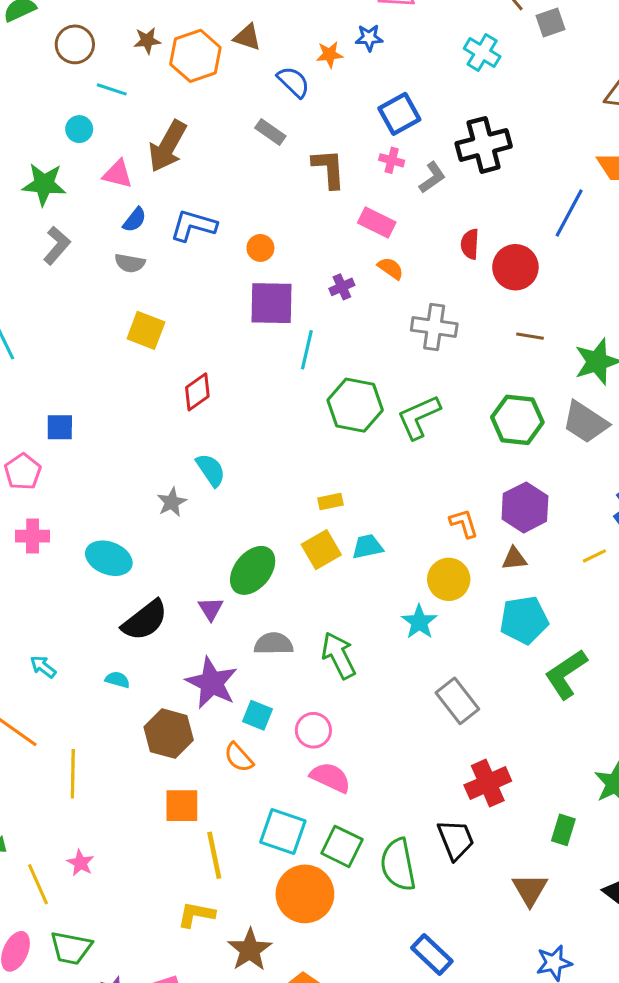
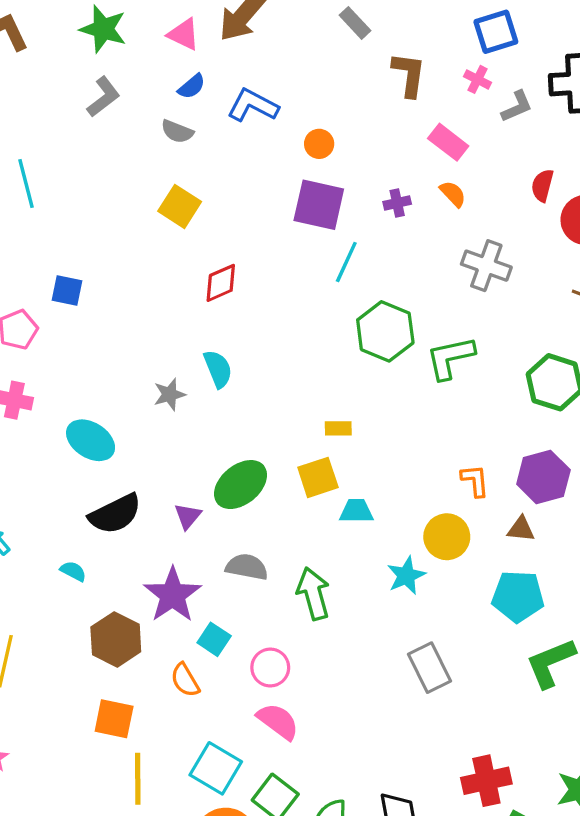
cyan trapezoid: (367, 547) -> (356, 511), moved
red cross: (488, 783) -> (486, 781), moved

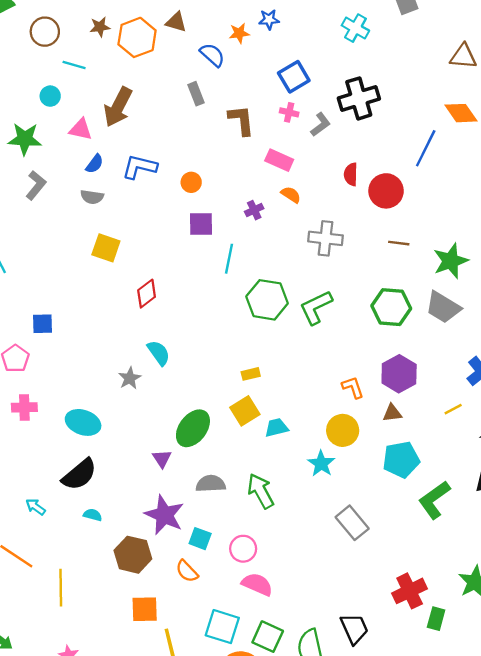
gray rectangle: (355, 23) -> (196, 94), turned 35
purple square: (319, 205) -> (201, 224), size x0.7
black semicircle: (115, 514) -> (79, 474), moved

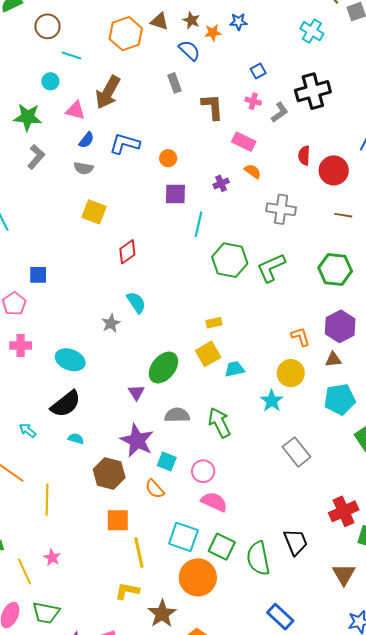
brown star: (100, 27) -> (191, 20), moved, turned 30
blue square: (294, 77) -> (258, 71), size x0.6

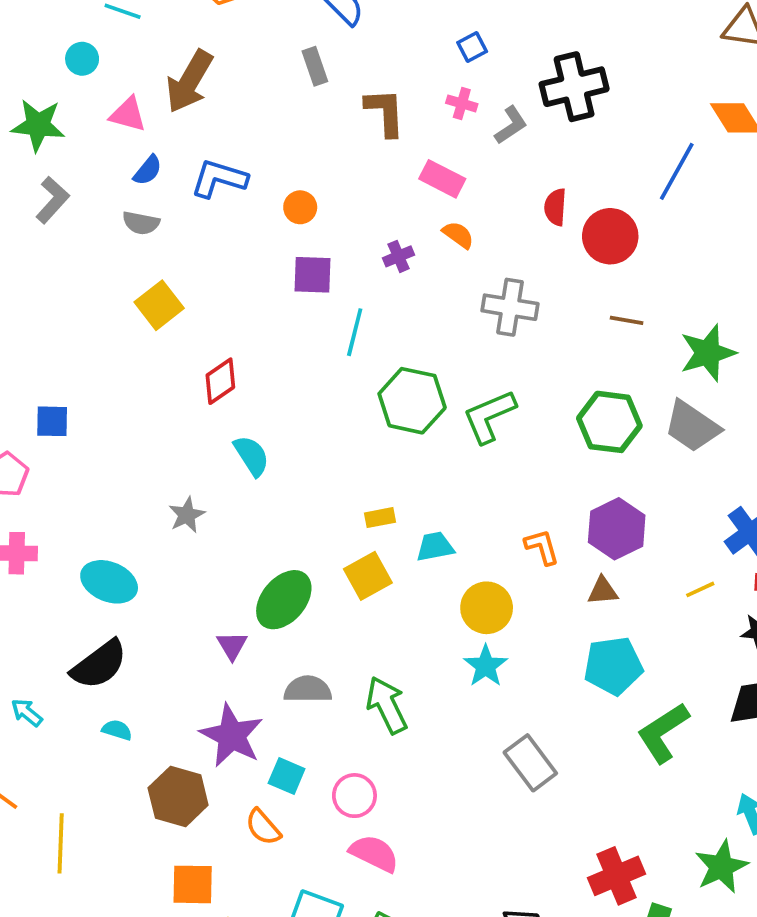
yellow square: (94, 212) -> (159, 305), turned 30
cyan semicircle: (136, 302) -> (252, 456), moved
cyan trapezoid: (235, 369) -> (435, 547), moved
yellow circle: (291, 373) -> (487, 608), moved

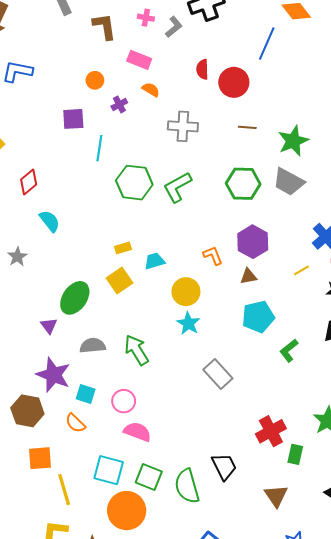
orange circle: (300, 207) -> (95, 80), moved
green L-shape: (663, 733) -> (289, 351), size x0.7

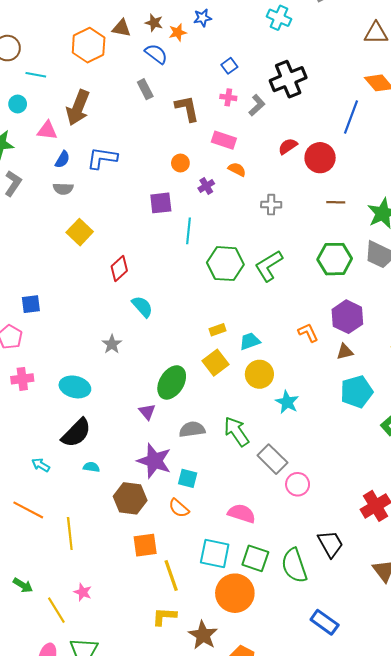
red semicircle: (202, 69) -> (288, 146), turned 60
gray cross: (183, 126) -> (271, 205), size x0.7
yellow circle: (186, 292) -> (259, 374), moved
gray rectangle: (218, 374) -> (272, 459), moved
pink circle: (124, 401) -> (298, 484), moved

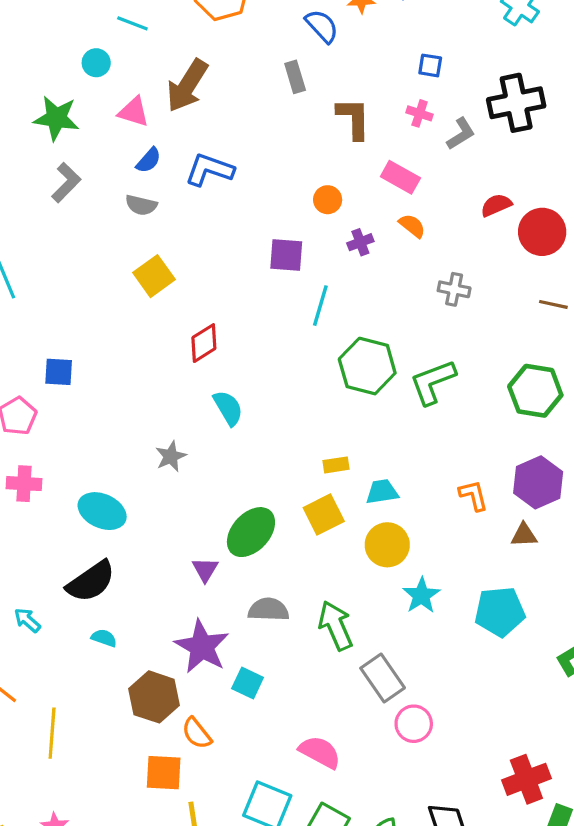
blue square: (229, 66) -> (430, 65), turned 35
cyan pentagon: (357, 392) -> (500, 612), moved
orange semicircle: (179, 508) -> (197, 733), moved

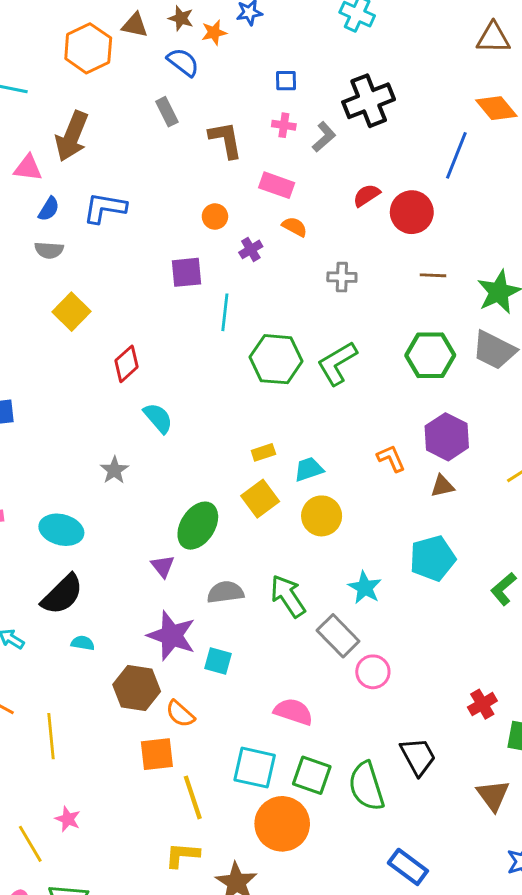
cyan star: (421, 595) -> (365, 588), moved
red cross: (526, 779) -> (482, 704), size x0.7

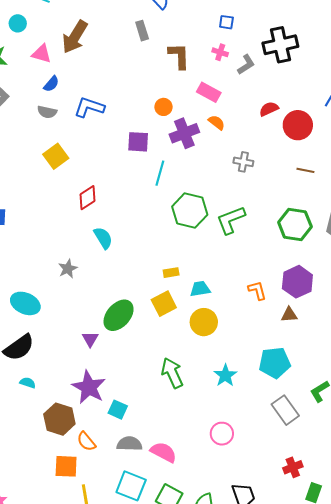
blue L-shape: (105, 208) -> (89, 107), moved
purple cross: (251, 249) -> (184, 133), size x1.8
gray semicircle: (225, 592) -> (129, 444), moved
gray rectangle: (338, 636) -> (285, 410), moved

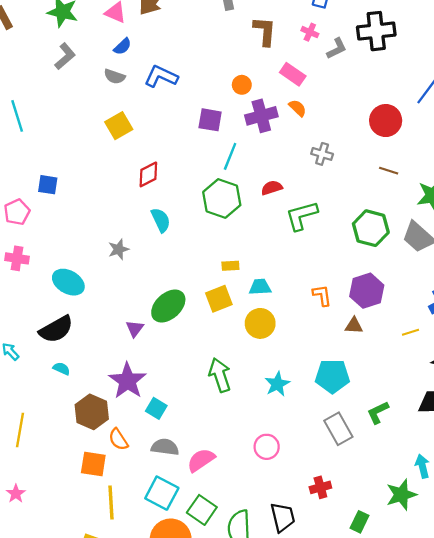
red semicircle: (269, 109) -> (272, 188), moved
green hexagon: (190, 211) -> (222, 198), moved
pink semicircle: (164, 452) -> (201, 460), turned -68
red cross: (293, 467) -> (320, 487), moved

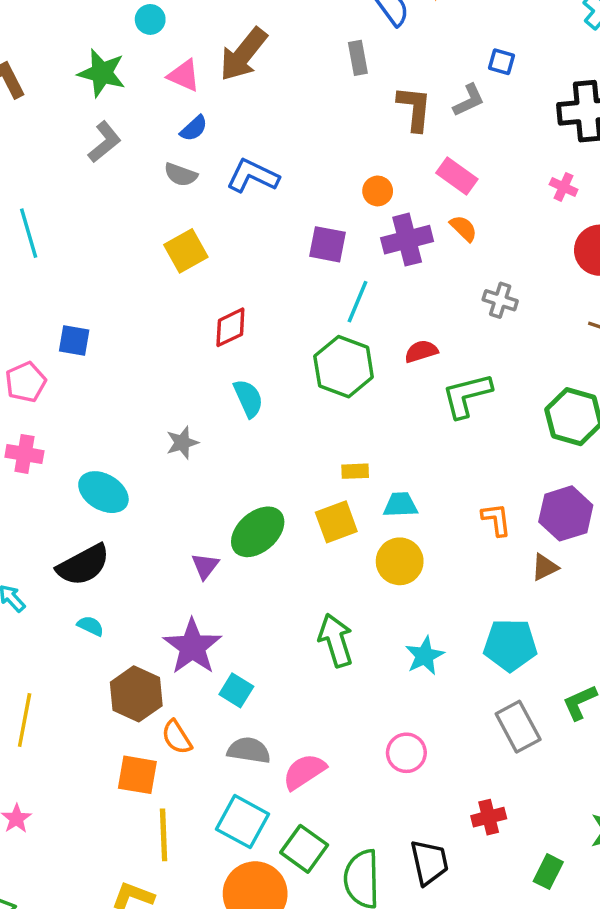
pink cross: (310, 32) -> (564, 187), moved
gray L-shape: (337, 48) -> (469, 100), moved
brown triangle: (354, 326) -> (545, 567), turned -30

